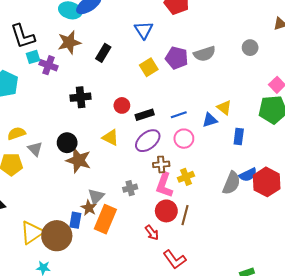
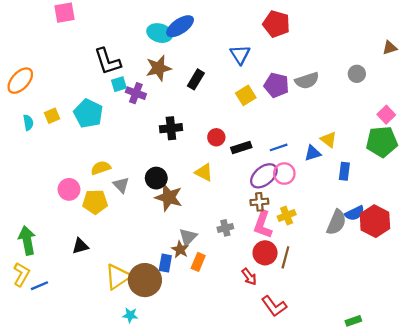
purple ellipse: (148, 141) -> (264, 176), moved
orange rectangle: (105, 219) -> (198, 262), size x0.6

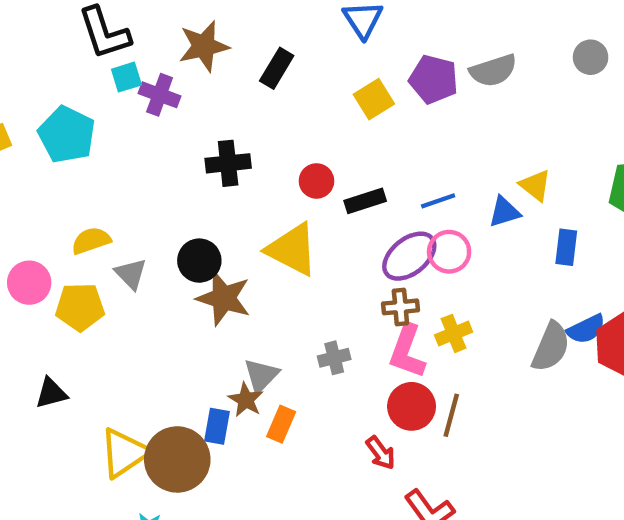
yellow triangle: (204, 172) -> (292, 250), size x1.5

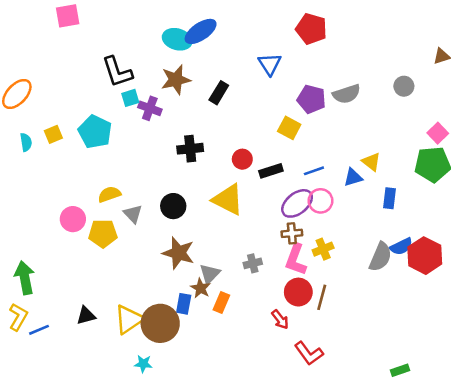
yellow square: (374, 99) -> (289, 128), moved, turned -30
brown star: (224, 298) -> (178, 253), moved
black triangle: (51, 393) -> (86, 316), moved

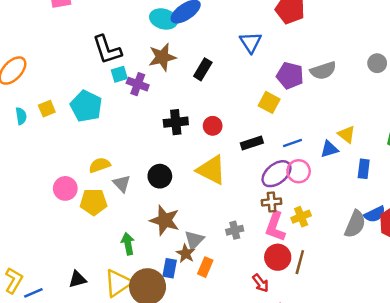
red circle: (242, 159) -> (213, 126), moved
green arrow: (25, 278) -> (128, 244), moved, size x0.7

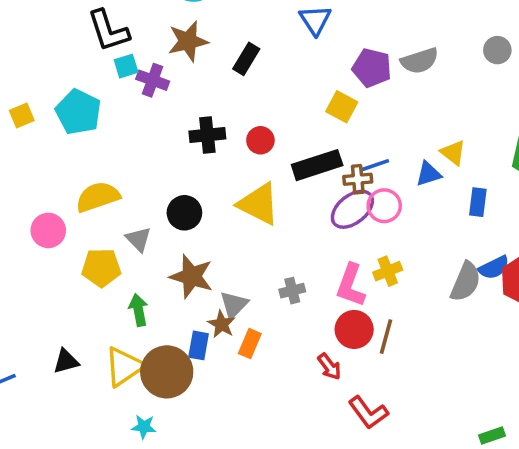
black rectangle: (252, 143) -> (317, 165), size x1.5
yellow semicircle: (100, 165) -> (98, 197), size x1.4
gray triangle: (122, 184) -> (138, 239), moved
yellow pentagon: (94, 202) -> (101, 268), moved
brown cross: (272, 202) -> (358, 179), moved

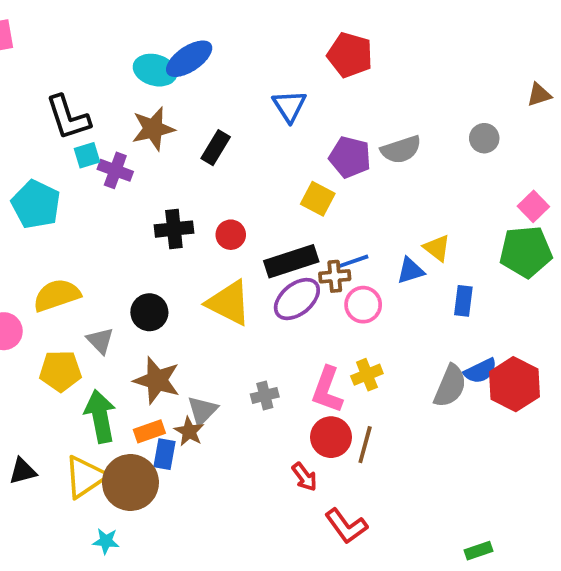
purple ellipse: (352, 209) -> (297, 299), moved
green arrow: (138, 310) -> (100, 416), size x1.5
orange rectangle: (250, 344) -> (149, 431), moved, turned 48

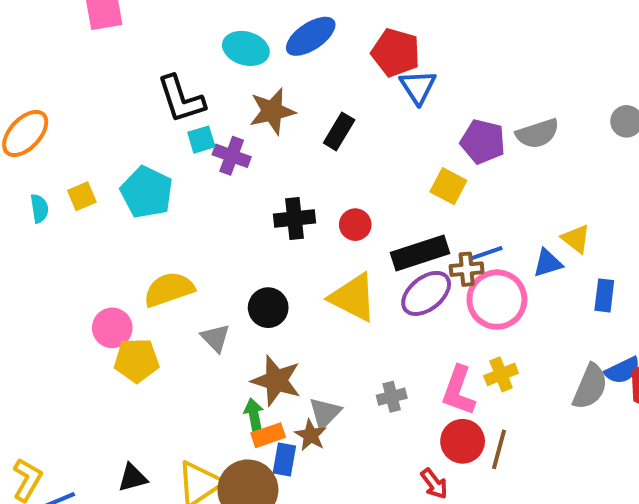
red pentagon: (350, 55) -> (396, 52), moved
cyan ellipse: (155, 70) -> (246, 48), moved
pink circle: (363, 305) -> (497, 300), size x1.5
yellow pentagon: (60, 371) -> (137, 360), moved
green arrow: (100, 416) -> (254, 415), moved, size x0.6

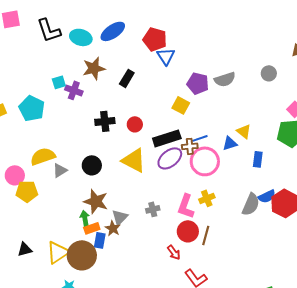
black L-shape: (181, 99) -> (49, 30), moved
gray triangle: (216, 338) -> (60, 170), moved, turned 42

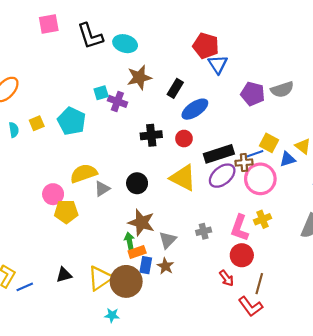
blue ellipse: (113, 31) -> (195, 109), moved
yellow square: (181, 105) -> (269, 143), moved
brown star: (113, 228) -> (165, 266), moved
brown line: (206, 235) -> (259, 284), moved

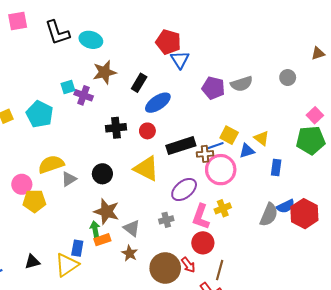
purple ellipse: (222, 176) -> (184, 190), moved
gray triangle: (168, 240) -> (132, 228), turned -36
blue rectangle: (146, 265) -> (77, 248), moved
brown circle: (126, 281) -> (165, 268), moved

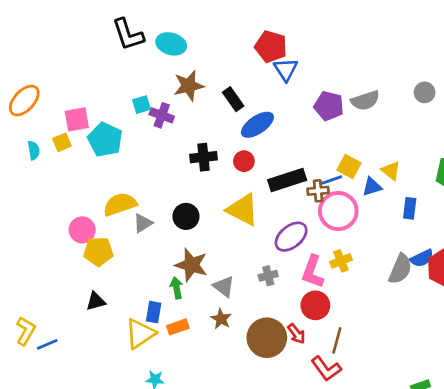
pink square: (18, 21) -> (77, 119), moved
black rectangle: (139, 83) -> (233, 99), turned -66
orange rectangle: (102, 240) -> (178, 327), moved
black triangle: (32, 262) -> (96, 301), moved

